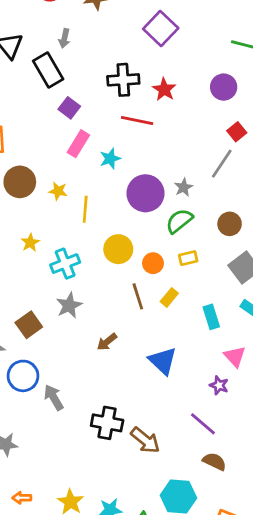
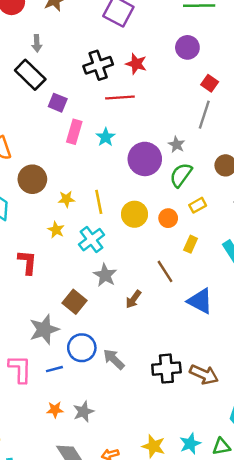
yellow star: (58, 191) -> (66, 199), moved
yellow line: (85, 209) -> (99, 202), moved
brown line: (138, 296) -> (165, 271), moved
brown arrow: (107, 342) -> (133, 299), moved

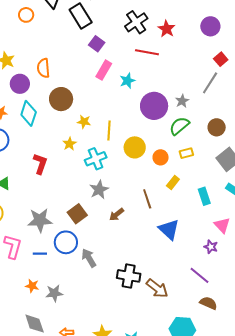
black cross: (98, 65) -> (136, 22), turned -30
brown square: (75, 302) -> (77, 214), moved

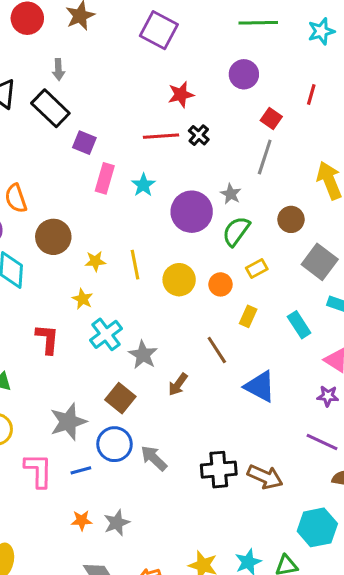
black cross: (136, 22) -> (199, 135), moved, size x0.6
red star: (167, 29) -> (181, 95), turned -30
cyan cross: (96, 159) -> (106, 334), moved

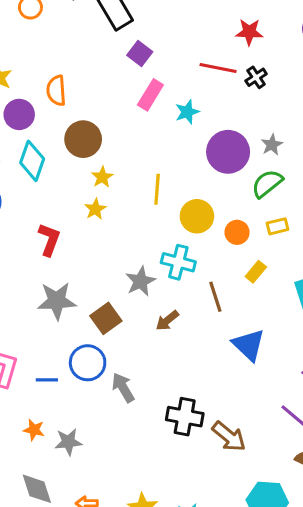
yellow star: (95, 261) -> (102, 177), moved, turned 30
cyan cross: (106, 334) -> (178, 262), moved, turned 36
gray star: (68, 422) -> (57, 301), moved

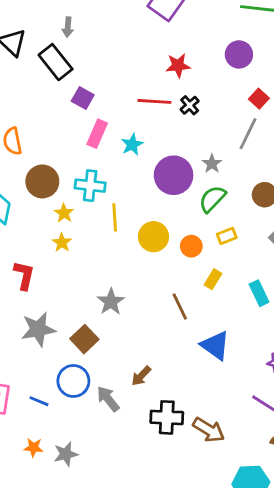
cyan cross: (178, 262) -> (90, 186), moved
brown arrow: (167, 320) -> (141, 376), moved
blue line: (47, 380) -> (39, 401), turned 30

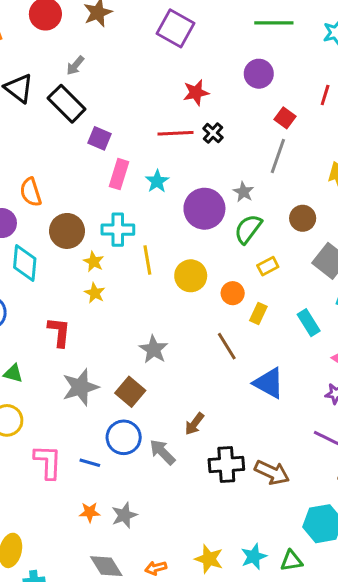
gray arrow: (68, 27) -> (75, 65), turned 42
orange circle: (191, 246) -> (233, 293), moved

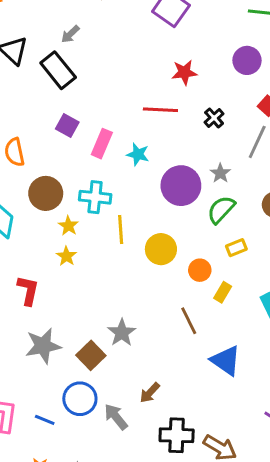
black cross: (213, 133) -> (214, 118), moved
purple square: (100, 138) -> (67, 126), moved
cyan star: (157, 181) -> (138, 154), turned -30
gray star: (154, 349) -> (122, 333), moved

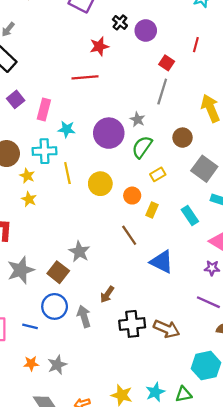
black cross: (214, 118) -> (120, 22), moved
purple square: (67, 126) -> (16, 99), turned 30
cyan star: (138, 154) -> (67, 129), moved
gray arrow: (116, 417) -> (84, 316), turned 30

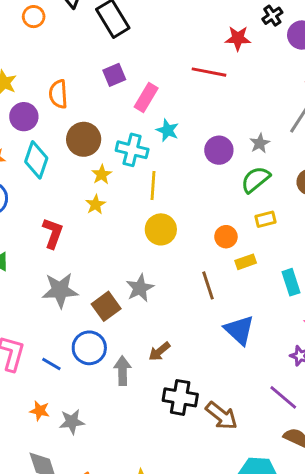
purple circle: (109, 133) -> (219, 150), size x0.7
yellow circle: (100, 184) -> (161, 229), moved
yellow rectangle: (152, 210) -> (246, 262), turned 32

